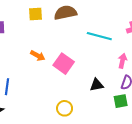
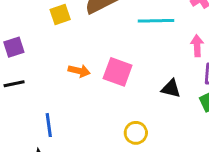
black triangle: (97, 85) -> (171, 88), turned 40

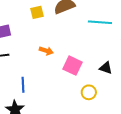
pink square: (118, 72) -> (72, 66), moved
yellow circle: (136, 133) -> (89, 92), moved

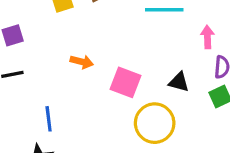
yellow circle: (89, 92) -> (155, 123), size x1.6

